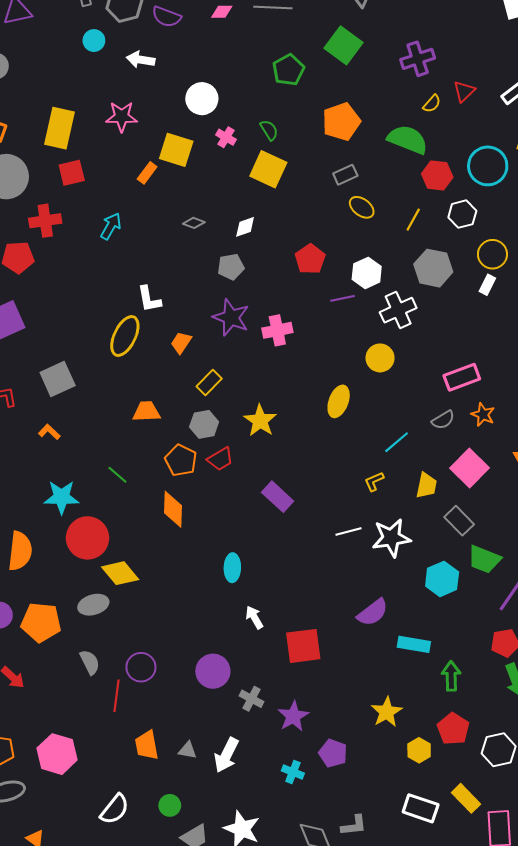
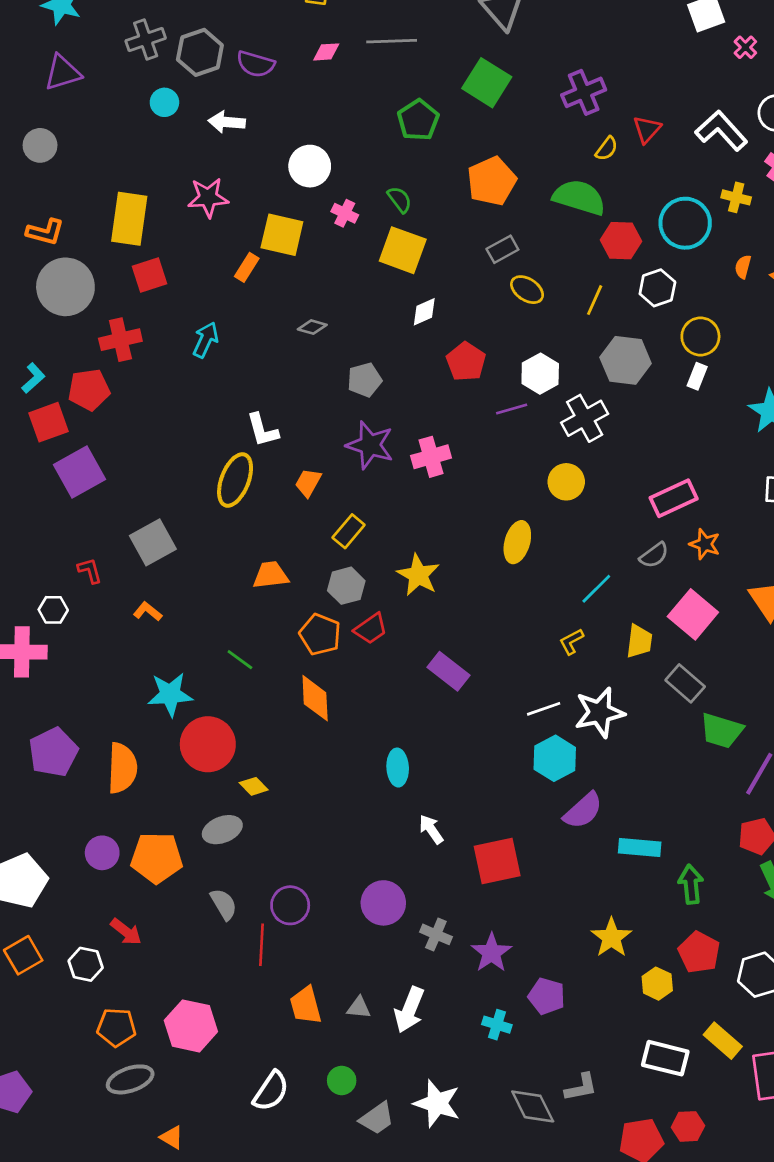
white diamond: (245, 227) -> (424, 312), moved
yellow diamond: (120, 573) -> (254, 786), size x0.6
cyan hexagon: (442, 579) -> (555, 758), moved

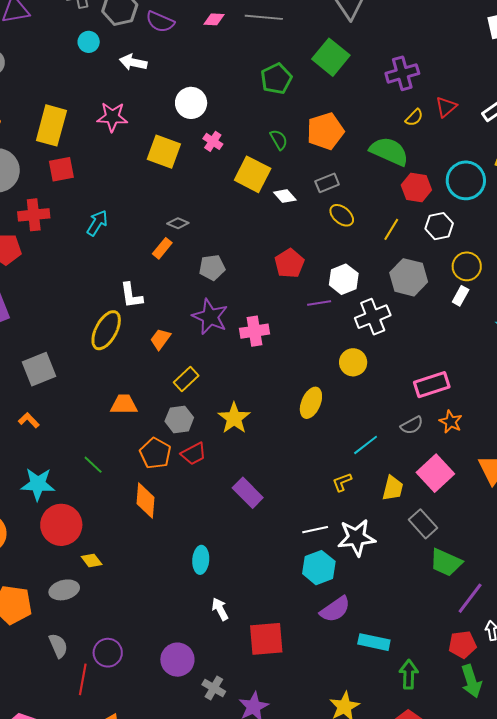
green semicircle: (400, 200) -> (279, 140), moved
orange rectangle: (247, 267) -> (162, 248), moved
white diamond: (424, 312) -> (285, 196), moved, turned 65

